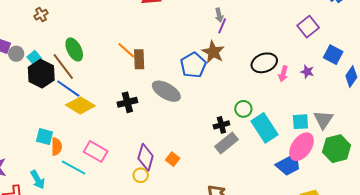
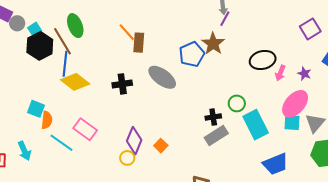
blue line: (68, 89) -> (65, 64), turned 55
pink ellipse: (302, 147) -> (295, 104), moved

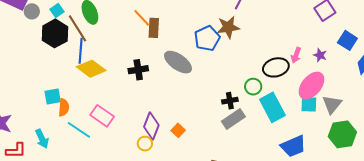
cyan square: (35, 29) -> (57, 11), moved
brown star: (213, 44) -> (228, 27), turned 30
black ellipse: (263, 60) -> (276, 67), moved
cyan square: (36, 109) -> (53, 96), turned -30

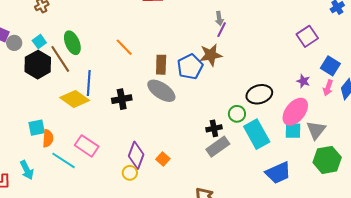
brown rectangle: (154, 28) -> (161, 65), moved
blue line: (81, 51) -> (89, 83), moved
pink arrow: (296, 55) -> (328, 88), moved

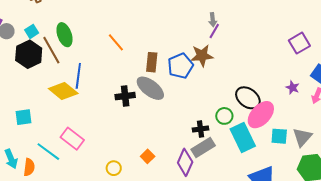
black ellipse: (259, 94) -> (248, 98), turned 50
black cross: (122, 99) -> (125, 96), moved
pink ellipse: (295, 112) -> (261, 115), moved
orange semicircle: (48, 138) -> (29, 167), moved
purple diamond: (136, 155) -> (185, 162), moved

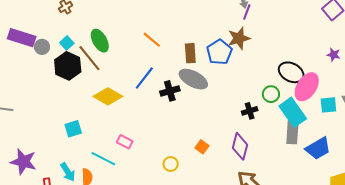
blue line: (78, 76) -> (144, 78), moved, turned 40
pink rectangle: (72, 139) -> (125, 142), size x0.7
gray rectangle: (203, 147) -> (292, 132), moved, turned -45

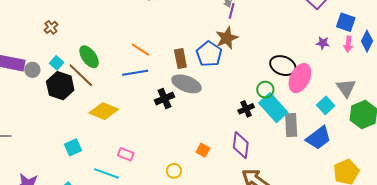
blue line: (144, 78) -> (135, 73), moved, turned 50
cyan square: (328, 105) -> (326, 105), moved, turned -30
cyan rectangle: (293, 112) -> (273, 108), moved

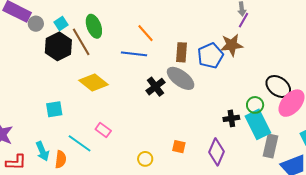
black cross: (164, 98) -> (155, 87), turned -30
orange square: (203, 150) -> (179, 147), turned -32

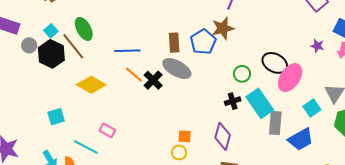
gray circle: (36, 24) -> (29, 45), moved
orange line: (145, 33) -> (134, 75), moved
green circle: (255, 105) -> (242, 74), moved
yellow circle: (145, 159) -> (179, 152), moved

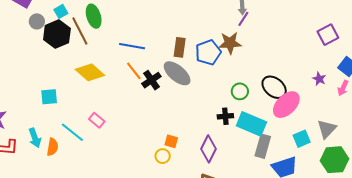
cyan rectangle: (260, 103) -> (251, 124), turned -44

